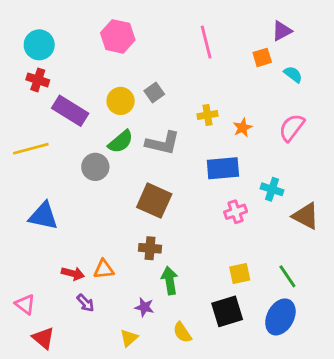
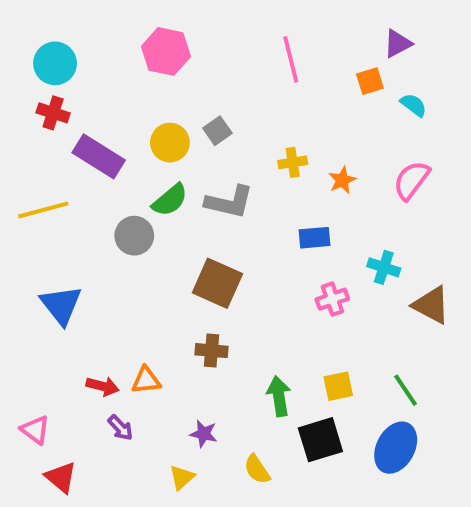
blue rectangle: (223, 168) -> (314, 238), size x0.7
blue triangle: (43, 216) -> (61, 305), turned 40
green arrow: (170, 280) -> (279, 396), moved

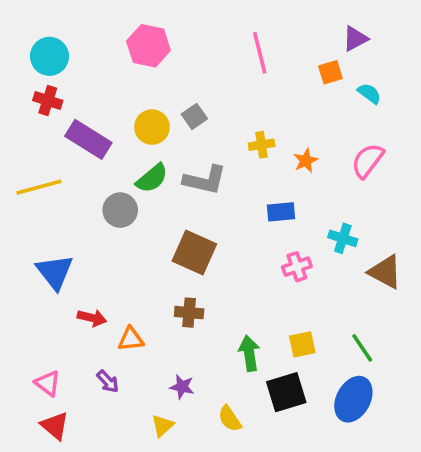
red arrow: (103, 386) -> (92, 318), moved
pink triangle: (35, 430) -> (48, 383), moved

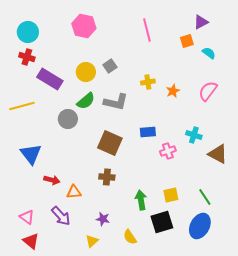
blue rectangle: (281, 212) -> (148, 132), moved
purple arrow: (108, 382) -> (61, 216), size x1.5

